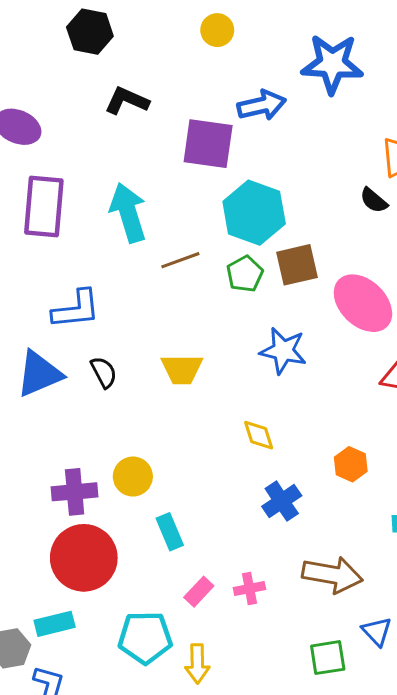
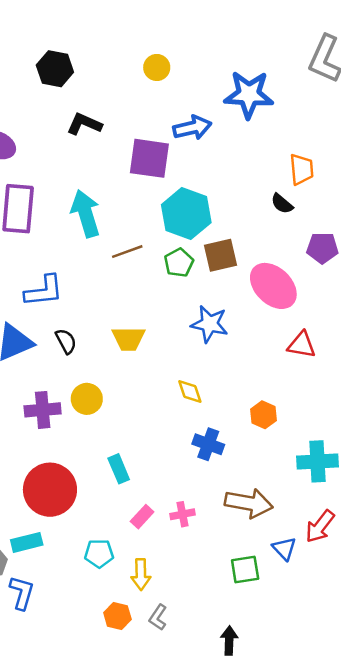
yellow circle: (133, 477) -> (87, 399), moved
purple cross: (75, 492) -> (43, 410), moved
blue cross: (282, 501) -> (208, 444), turned -36
cyan pentagon: (145, 638) -> (99, 553), size x0.7

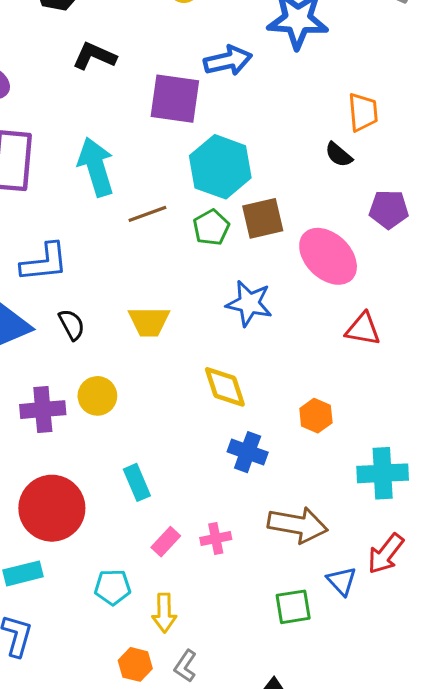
yellow diamond: (190, 391) -> (225, 387), size x1.4

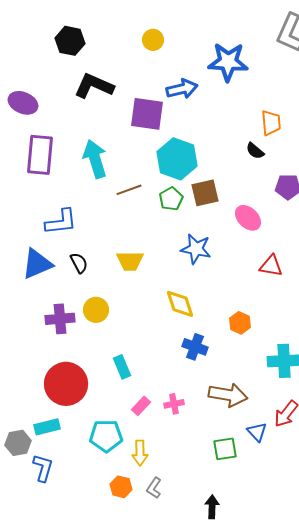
black L-shape: (94, 56) -> (94, 86), size x1.4
pink ellipse: (328, 256) -> (248, 218), size x0.7
cyan pentagon: (113, 587) -> (106, 436), size x1.4

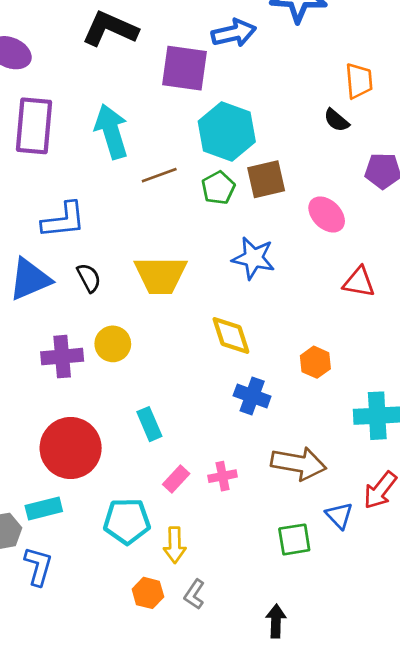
yellow trapezoid: (130, 261) -> (161, 275), size x1.4

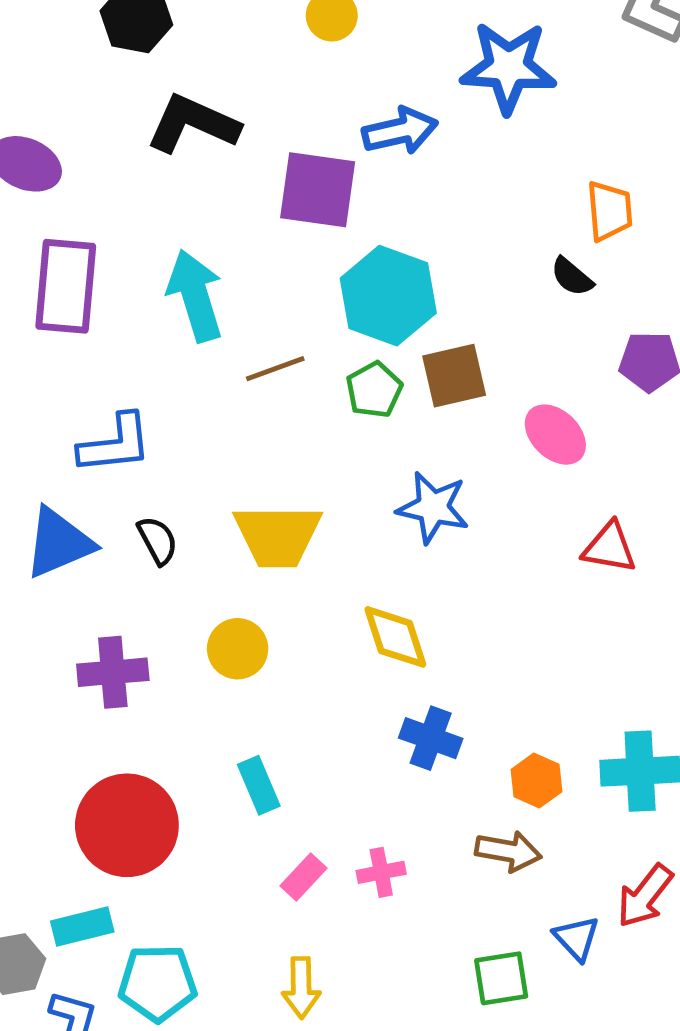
yellow circle: (113, 344) -> (238, 649), moved
orange hexagon: (315, 362) -> (537, 781), moved
brown arrow: (298, 463) -> (508, 851), size x0.7
cyan pentagon: (127, 521) -> (158, 983), moved

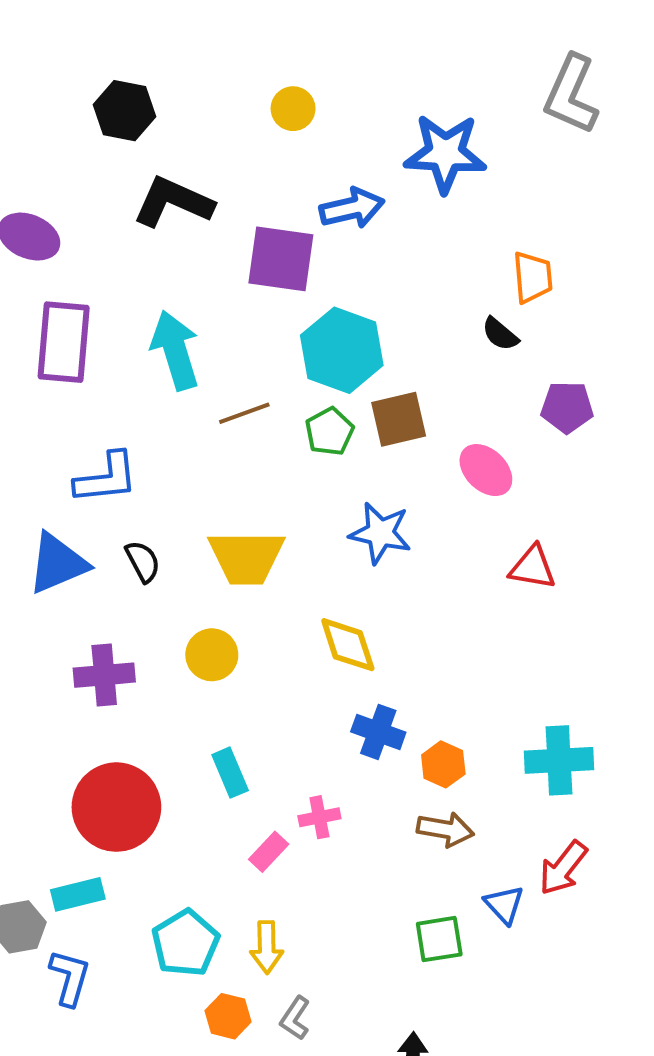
orange hexagon: (537, 781) -> (443, 764), moved
pink cross: (381, 872) -> (319, 817), moved
cyan pentagon: (158, 983) -> (185, 943), moved, turned -30

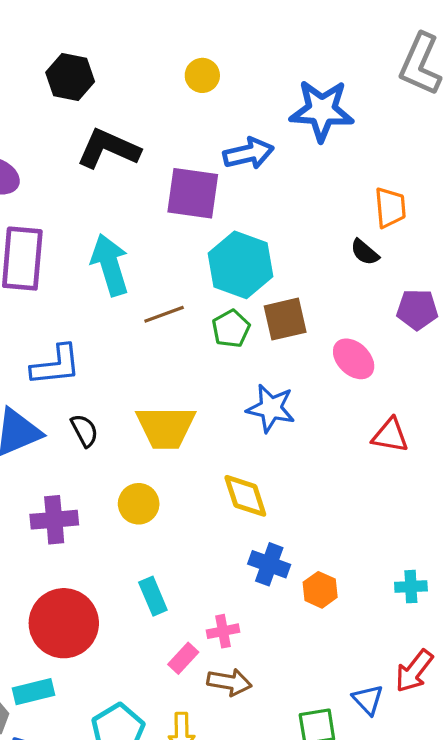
cyan cross: (559, 760) -> (411, 587), size x0.6
brown arrow: (445, 829) -> (229, 682), moved

